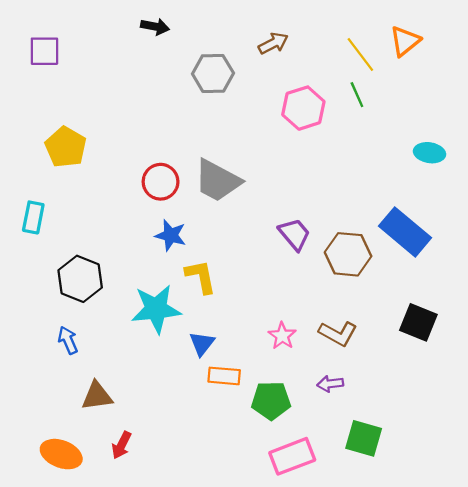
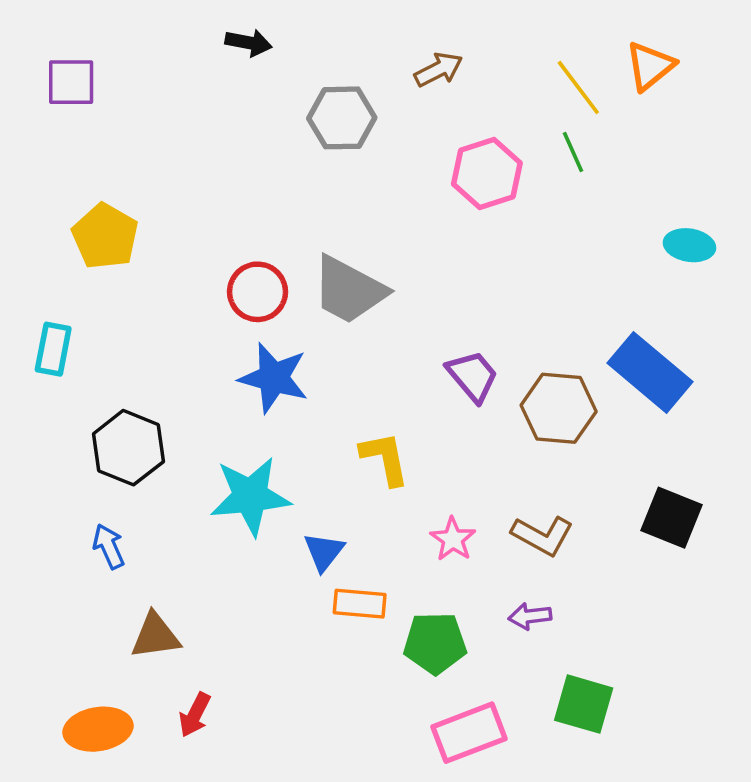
blue star: (171, 235) -> (274, 378), size x1.4
yellow L-shape: (201, 277) -> (385, 458), moved
orange ellipse: (61, 454) -> (98, 729), turned -30

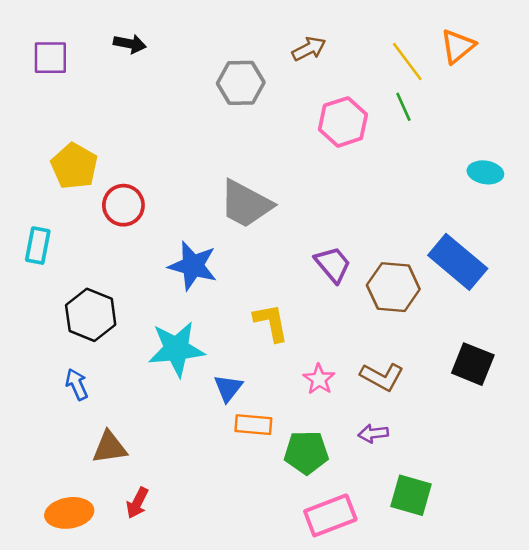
black arrow: (249, 43) -> (130, 44), moved
red circle: (258, 292) -> (123, 205), moved

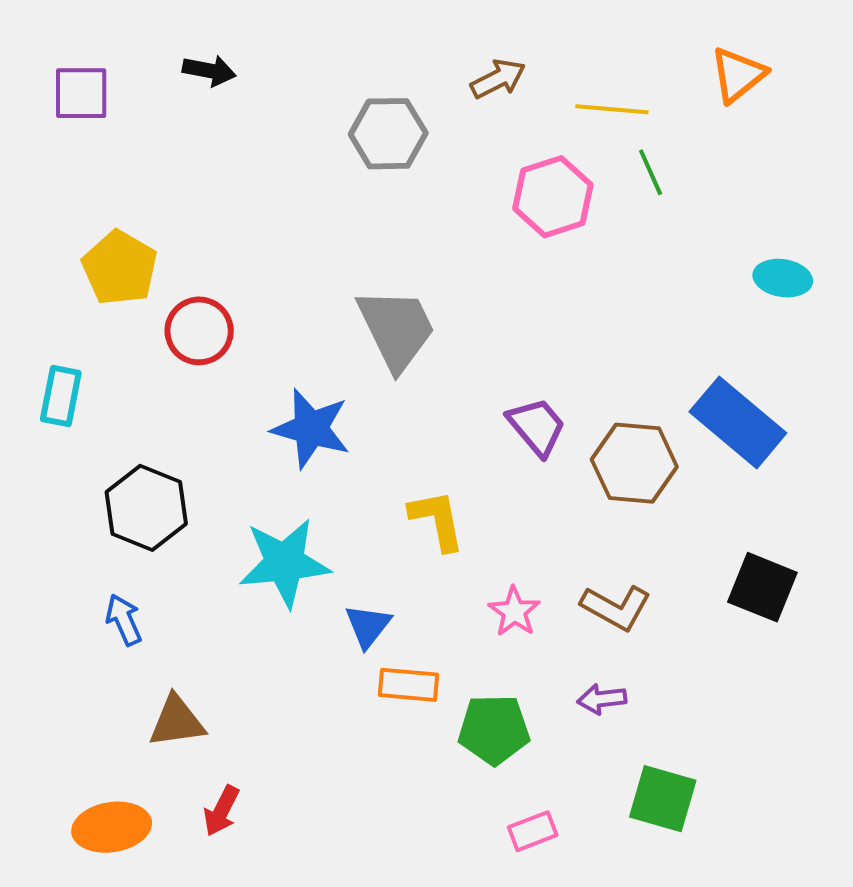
yellow line: (407, 61) -> (612, 109), moved, turned -48
gray trapezoid: (246, 204) -> (396, 329), turned -144
pink rectangle: (330, 515) -> (533, 831), size x0.6

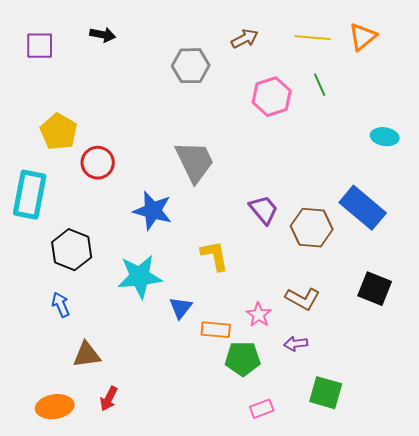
yellow line: (612, 109) -> (313, 38), moved
cyan rectangle: (61, 396) -> (30, 195), size x1.6
pink star: (514, 612) -> (259, 315), moved
orange rectangle: (409, 685) -> (216, 330), moved

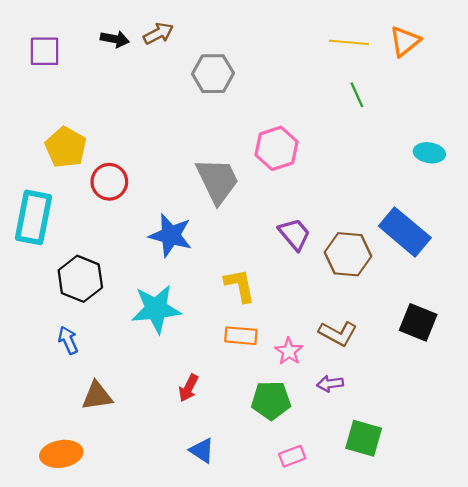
brown arrow: (245, 39) -> (158, 33), moved
pink hexagon: (272, 97) -> (277, 148), moved
blue triangle: (181, 308) -> (202, 451), moved, turned -35
orange rectangle: (216, 330) -> (241, 336), moved
red arrow: (109, 399) -> (188, 388), moved

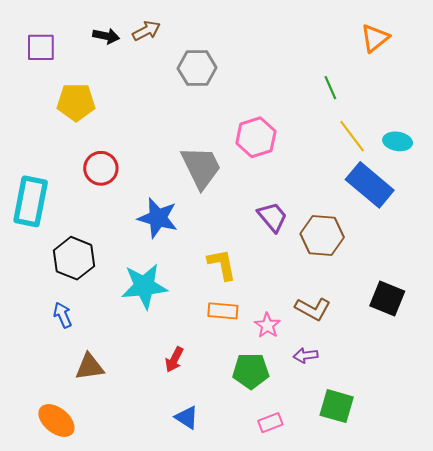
yellow line: (349, 42) -> (352, 136), moved, turned 48
yellow pentagon: (66, 147) -> (76, 102), moved, turned -30
blue rectangle: (405, 232) -> (370, 185), moved
orange ellipse: (61, 454) -> (56, 421), turned 48

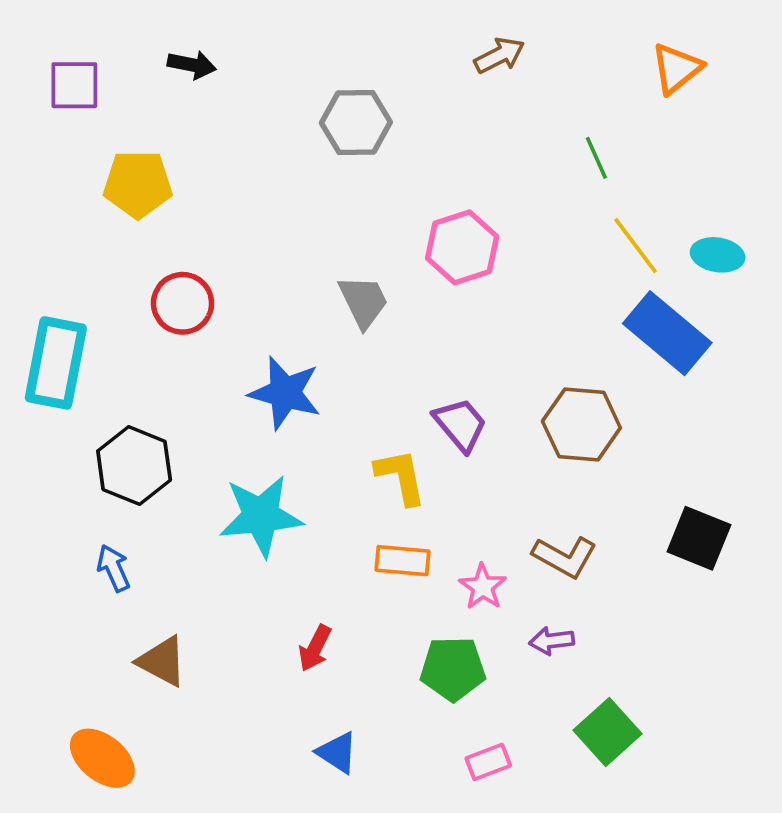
brown arrow: (146, 31) -> (499, 55), moved
gray trapezoid: (201, 167) -> (363, 301), size x0.7
purple trapezoid: (273, 217) -> (460, 424), moved
brown triangle: (90, 367) -> (162, 661), turned 36
green square: (337, 406) -> (608, 732), turned 32

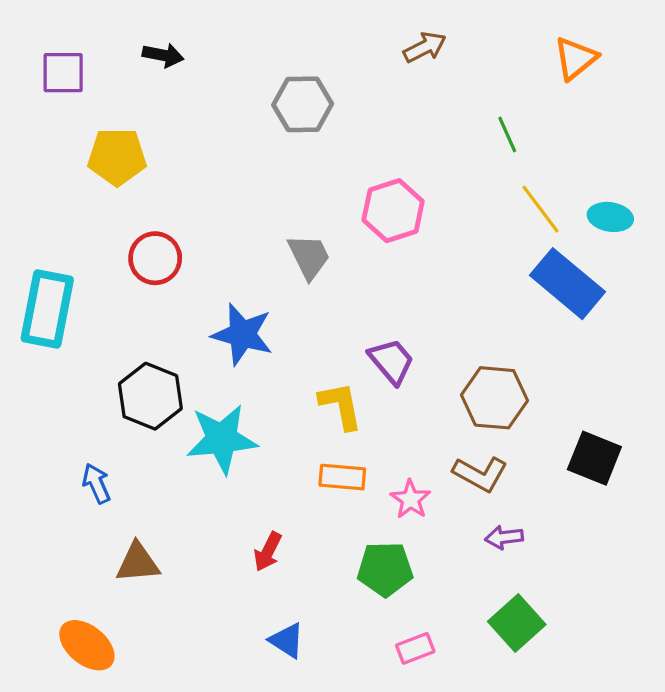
brown hexagon: (581, 424) -> (495, 398), moved
black hexagon: (134, 466) -> (150, 396), moved
purple arrow: (552, 641) -> (504, 537), moved
brown triangle: (162, 661) -> (138, 563), turned -33

